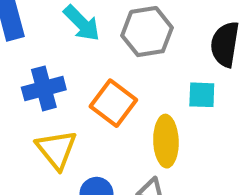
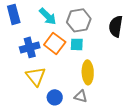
cyan square: (202, 95) -> (77, 44), moved
orange square: (113, 103) -> (55, 43), moved

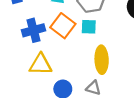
yellow triangle: (36, 76) -> (41, 64), turned -50

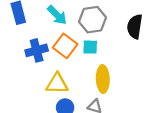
yellow triangle: (41, 64) -> (57, 84), moved

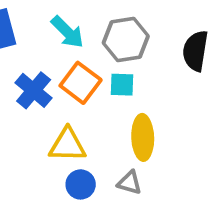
blue cross: (37, 50) -> (34, 90), turned -35

